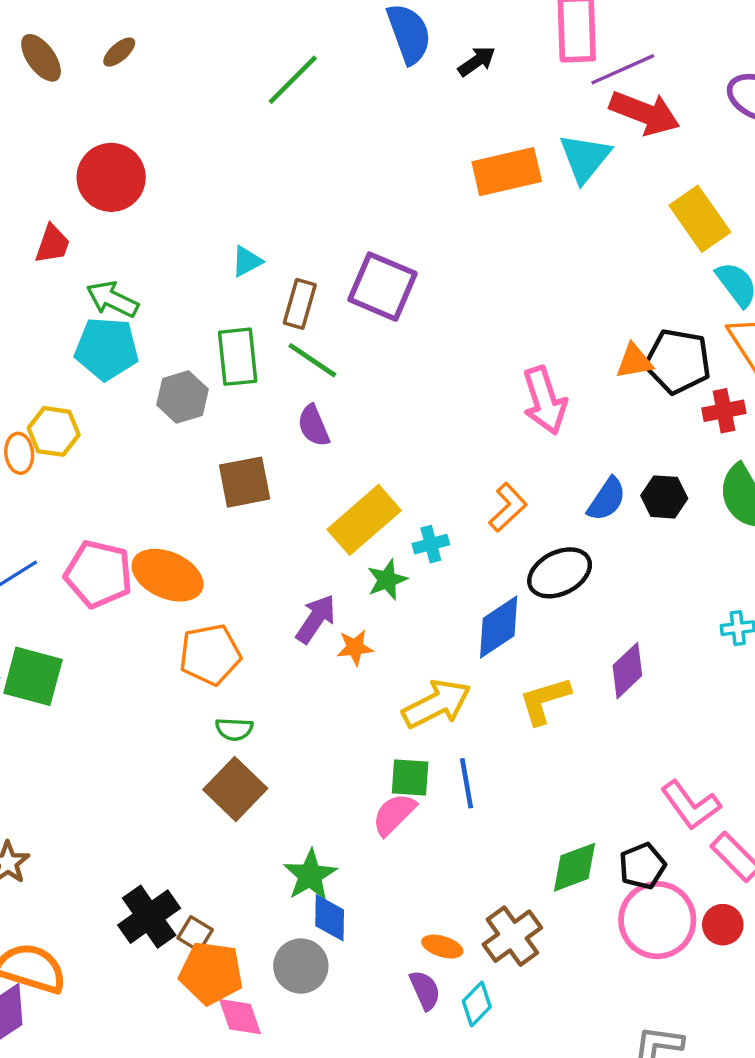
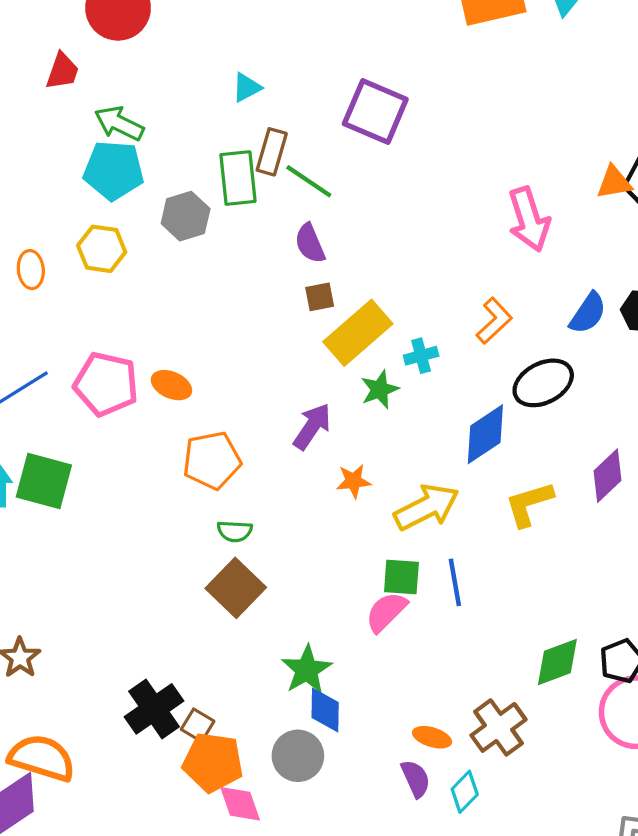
brown rectangle: (300, 304) -> (272, 152), moved
yellow hexagon: (54, 431) -> (102, 249), moved
brown square: (245, 482) -> (320, 297), moved, size x0.6
orange ellipse: (167, 575) -> (171, 385), size x0.6
orange star: (355, 648) -> (354, 481), moved

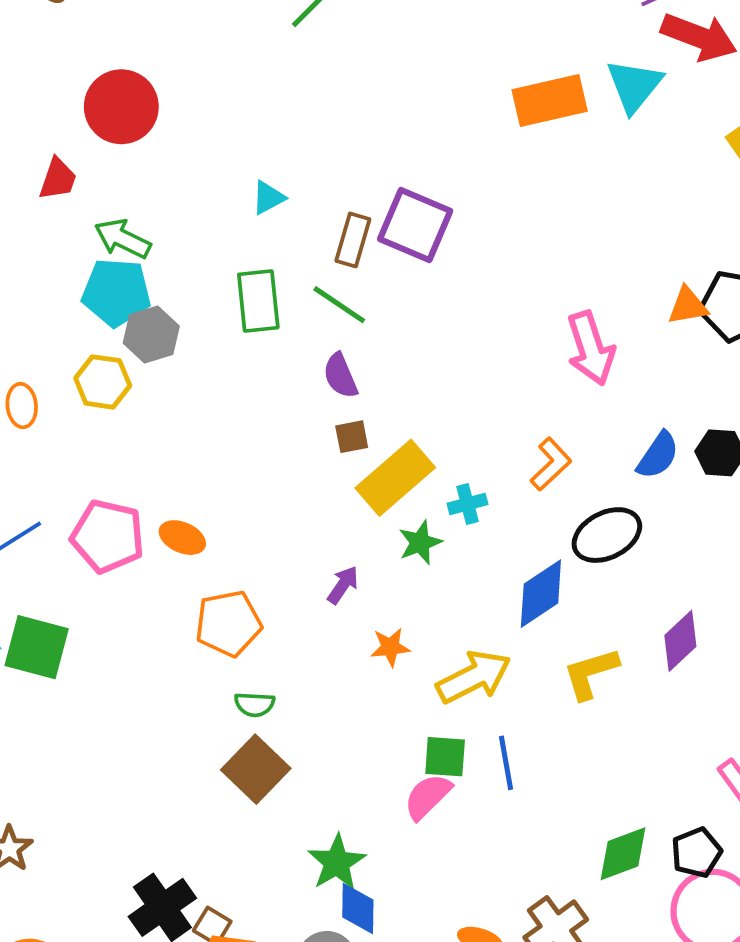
brown rectangle: (272, 152) -> (353, 240), moved
gray hexagon: (186, 216) -> (151, 335), moved
purple arrow: (312, 427) -> (343, 585), size x0.7

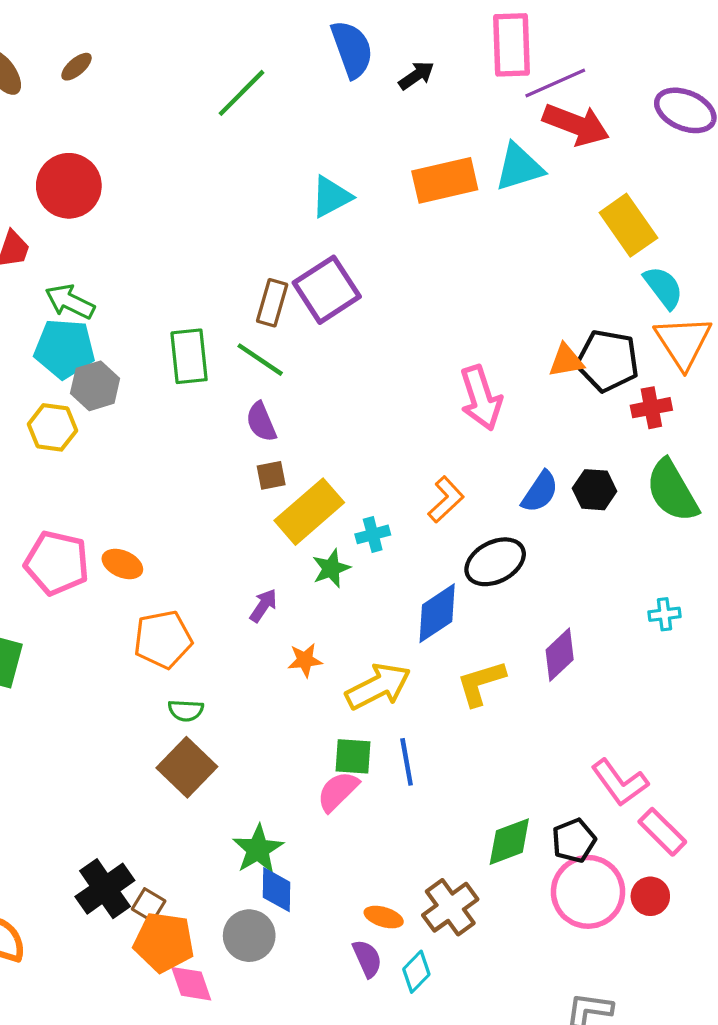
cyan triangle: (634, 86) -> (519, 167), turned 34
cyan triangle: (268, 198) -> (331, 197), moved, size x1.4
purple square: (415, 225) -> (327, 290), turned 34

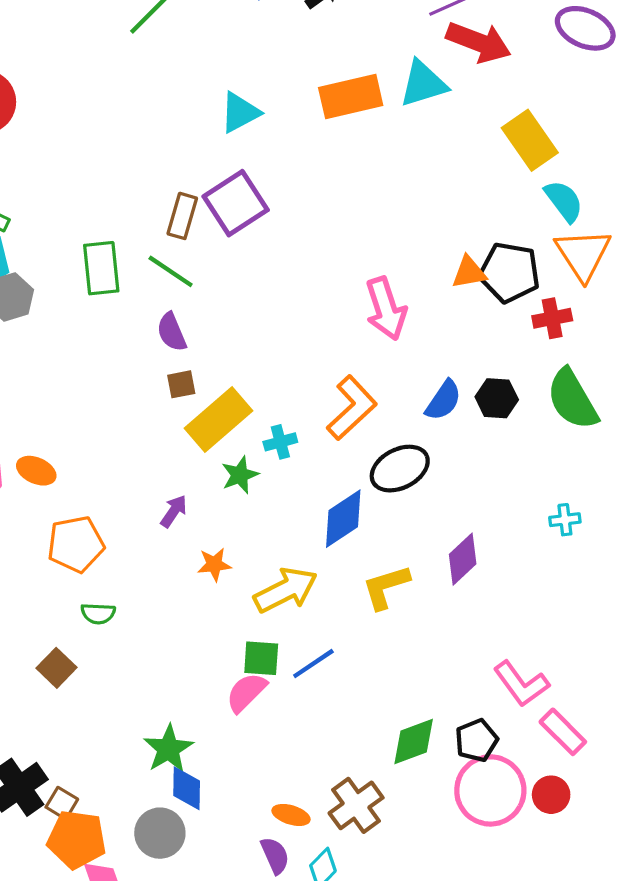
orange L-shape: (446, 500) -> (352, 408), size x1.4
blue line: (407, 762) -> (313, 664), turned 66
brown square: (187, 767) -> (57, 668), moved, size x0.7

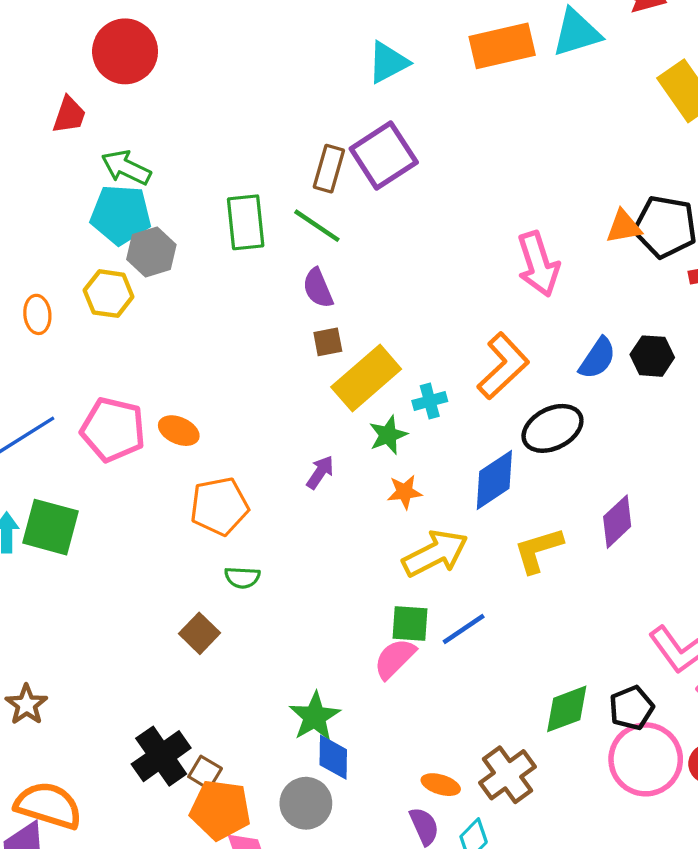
orange star: (214, 564) -> (405, 492), moved

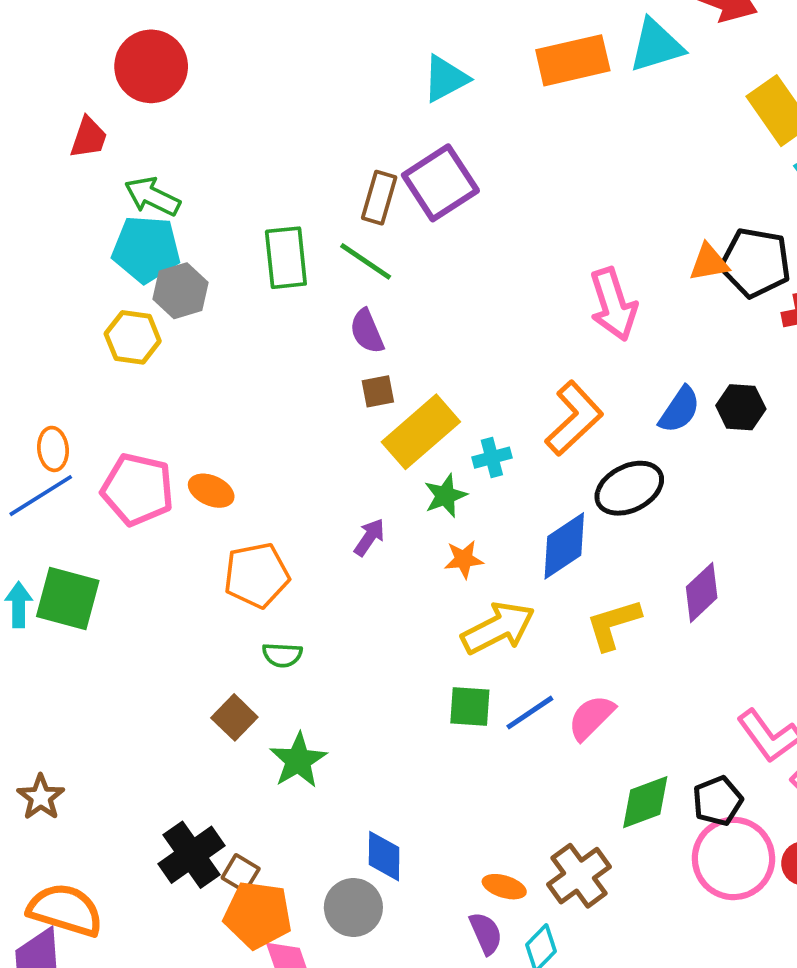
orange ellipse: (37, 314) -> (53, 449), moved
pink semicircle: (395, 659) -> (591, 717), moved
green star: (315, 717) -> (298, 760), moved

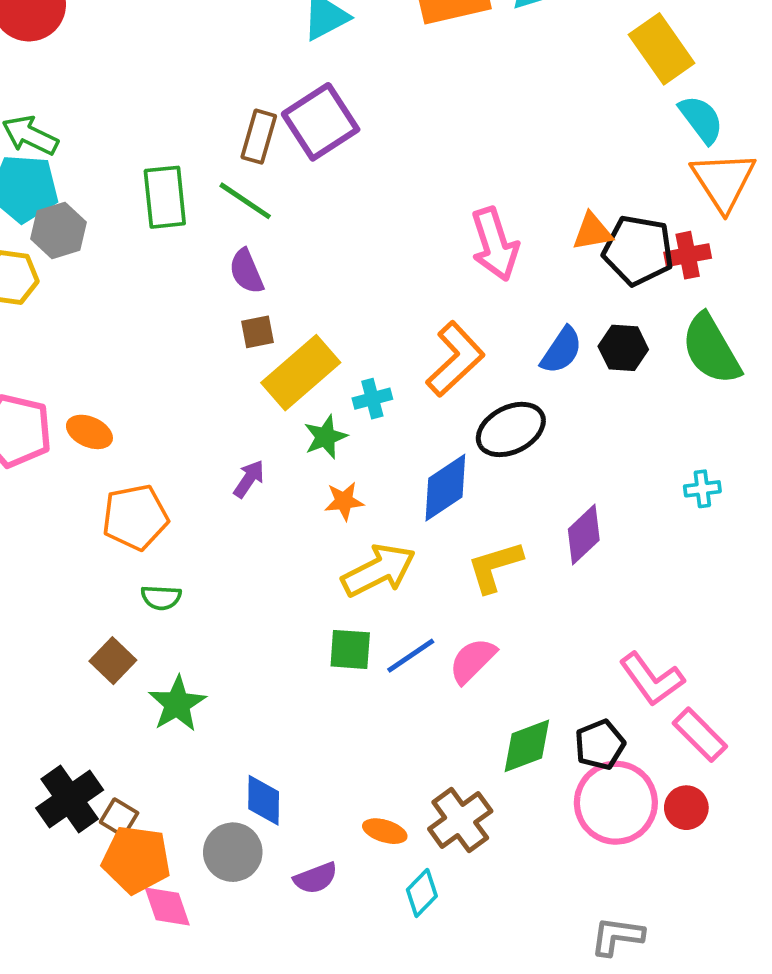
orange triangle: (709, 263) -> (592, 232), moved
black pentagon: (756, 263) -> (638, 250), moved
purple semicircle: (486, 933) -> (316, 878), moved, turned 93

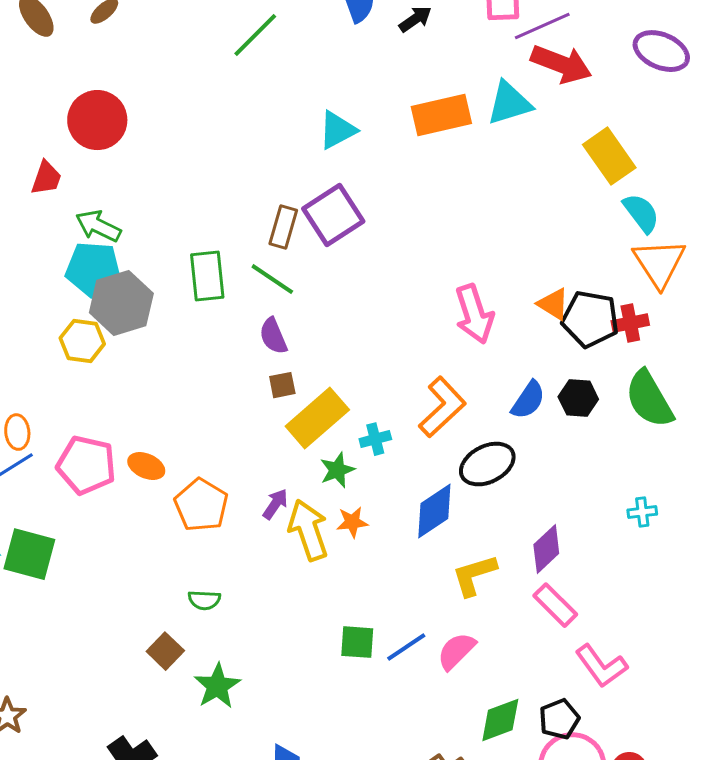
gray hexagon: (59, 231) -> (121, 303), size x1.4
orange triangle: (592, 232) -> (553, 304), turned 42
orange pentagon: (135, 517) -> (201, 505), moved, turned -30
yellow arrow: (379, 570) -> (308, 530), moved, turned -82
pink rectangle: (700, 735) -> (555, 605), moved

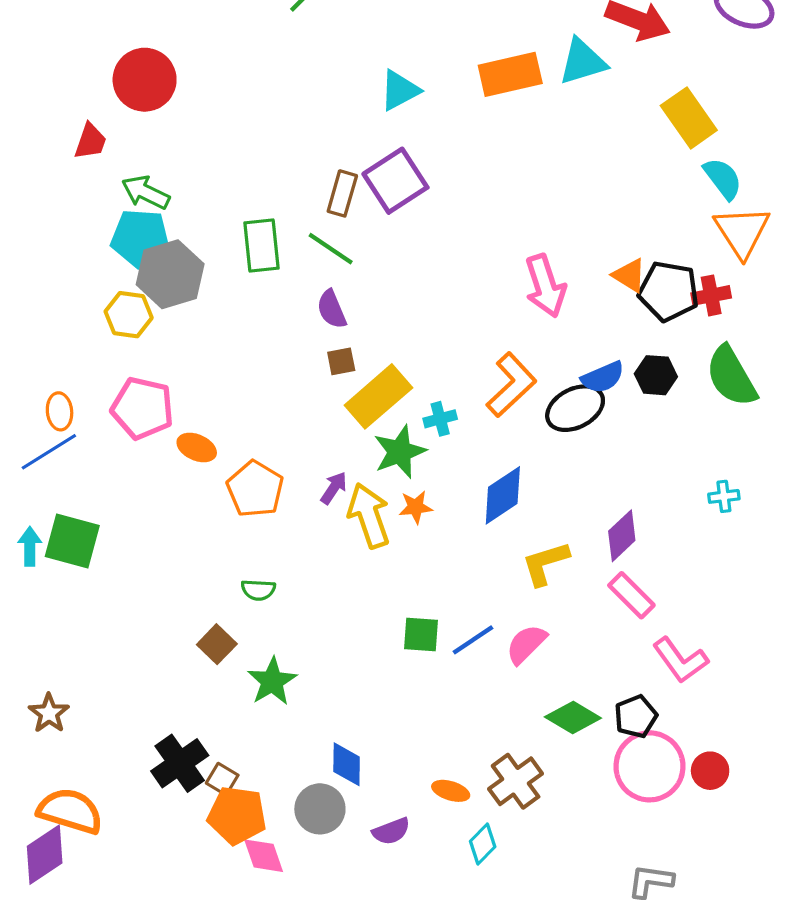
blue semicircle: (528, 400) -> (603, 377), turned 33
black ellipse: (487, 464) -> (575, 408), moved
pink pentagon: (86, 465) -> (142, 408), moved
green star: (337, 470) -> (400, 452), size x1.4
green diamond: (500, 720) -> (573, 717), turned 51

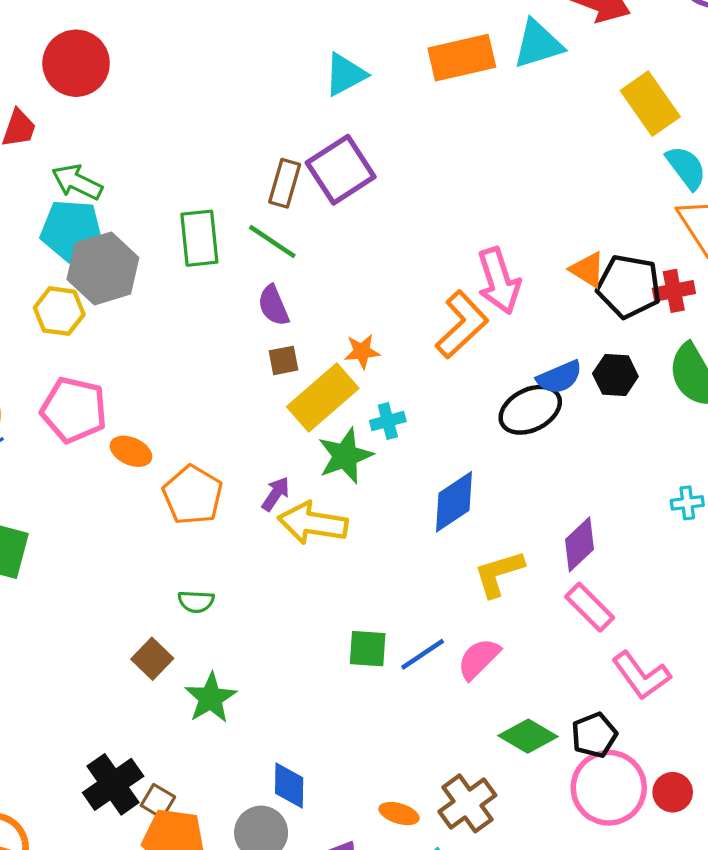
orange L-shape: (511, 385) -> (462, 325), moved
orange star: (416, 507) -> (362, 351), moved
yellow arrow: (369, 516) -> (313, 523), turned -62

